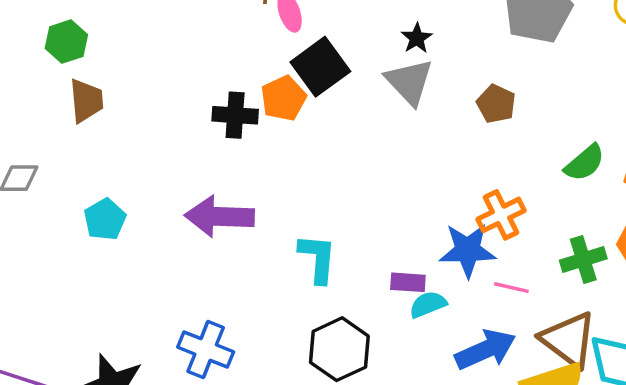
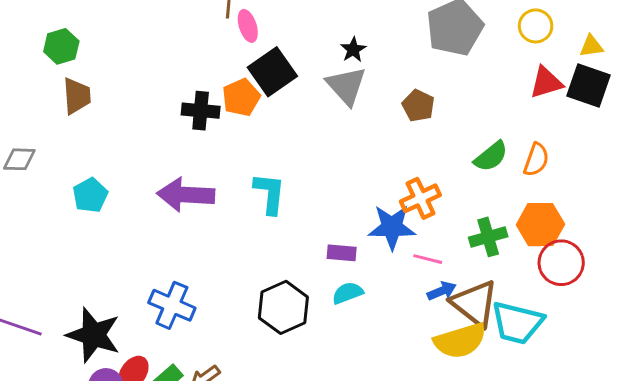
cyan L-shape: (318, 258) -> (270, 193), moved
cyan semicircle: (428, 304) -> (348, 293), moved
blue arrow: (485, 350) -> (442, 291), moved, size x0.6

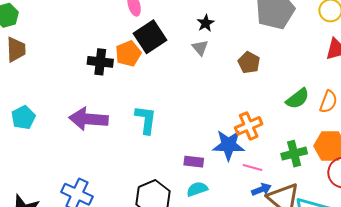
gray triangle: (346, 86) -> (200, 48), size x0.6

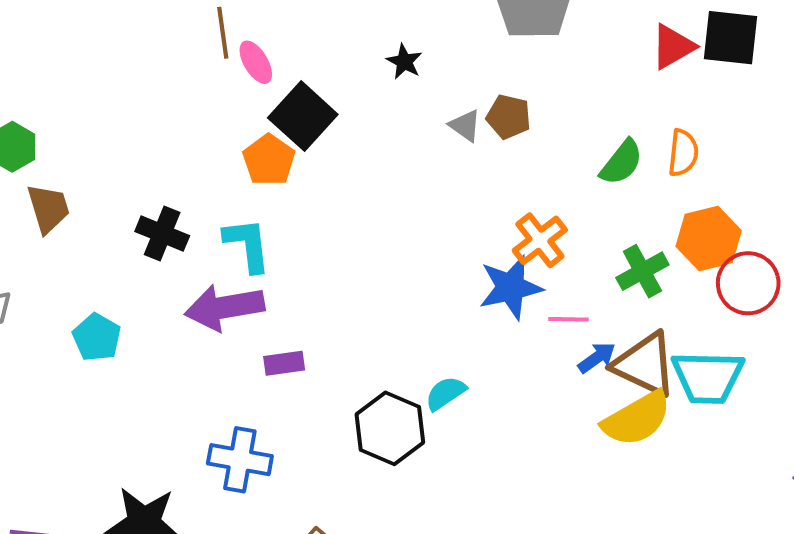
gray triangle: (200, 48) -> (465, 126), moved
black cross: (100, 62) -> (162, 234), moved, turned 30
cyan L-shape: (146, 120) -> (247, 245), moved
purple rectangle: (194, 162) -> (284, 363), moved
cyan semicircle: (197, 189) -> (446, 393), moved

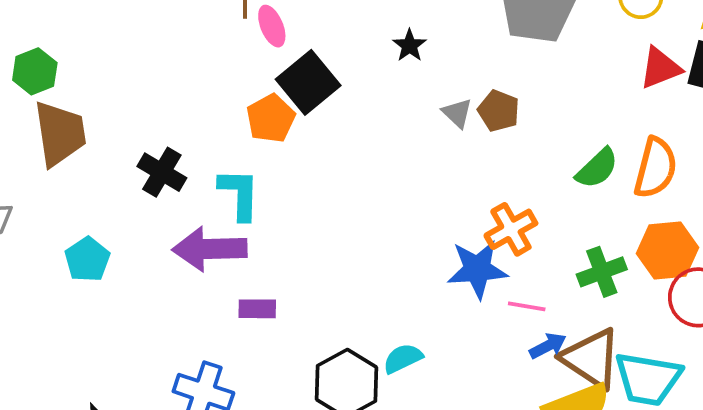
orange semicircle: (683, 153) -> (655, 168), size x1.4
brown trapezoid: (48, 208) -> (60, 133), size x1.4

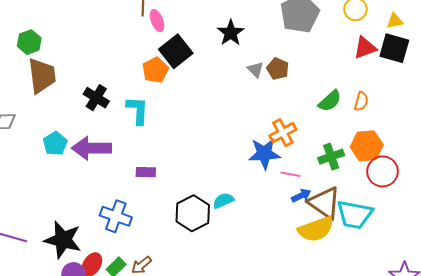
black star: (409, 46) -> (231, 33), size x1.5
orange semicircle: (655, 168) -> (361, 101), size x0.6
purple arrow: (210, 249) -> (91, 148), moved

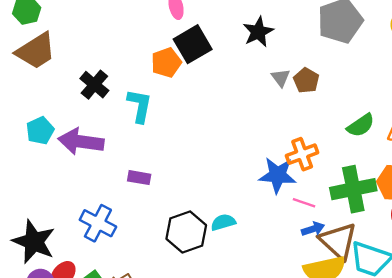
brown trapezoid: (42, 76) -> (36, 51), turned 57
green cross: (331, 157) -> (353, 189), size x1.5

